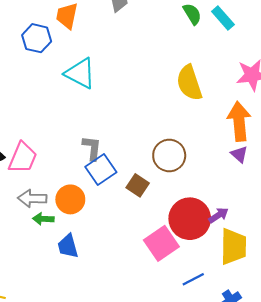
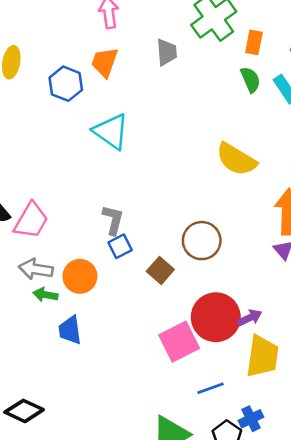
yellow semicircle: (189, 83) -> (236, 159), turned -48
blue square: (101, 170) -> (120, 246), size x0.7

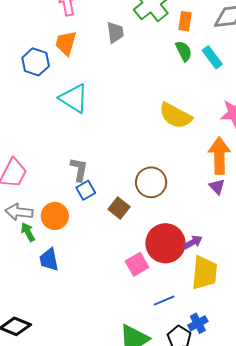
green arrow: (45, 295) -> (28, 232), turned 54
pink square: (179, 342) -> (137, 264), size x0.7

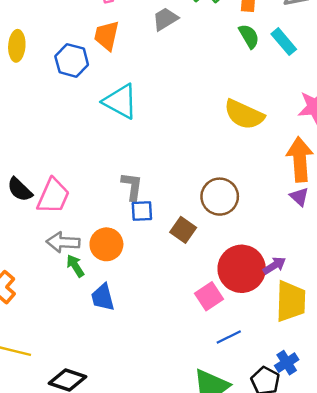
gray trapezoid: (115, 32) -> (165, 19), turned -110
blue square: (86, 190) -> (142, 211), turned 30
blue line: (164, 300) -> (229, 337), moved

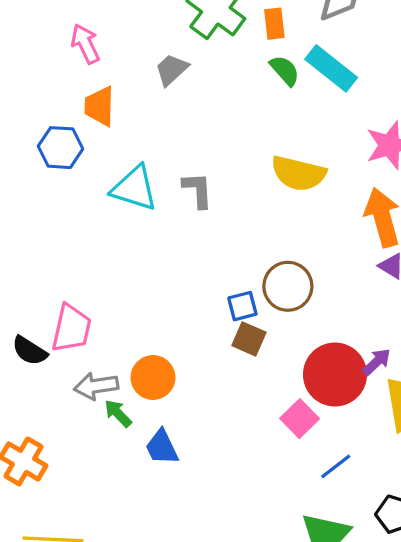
cyan rectangle: (284, 42) -> (331, 68), size x1.4
gray L-shape: (132, 186) -> (198, 190), moved
black semicircle: (20, 190) -> (30, 351), moved
blue square: (142, 211) -> (242, 306), moved

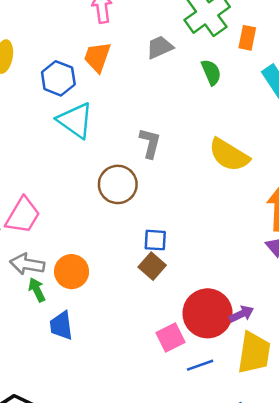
green semicircle: (285, 70) -> (211, 72), moved
cyan triangle: (134, 188) -> (75, 120), moved
brown circle: (288, 286) -> (118, 184), moved
blue line: (336, 466) -> (200, 365), moved

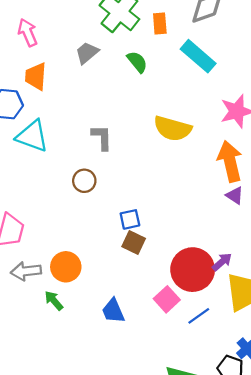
brown circle: (118, 184) -> (84, 181), size x0.7
green arrow: (37, 290) -> (54, 301), moved
blue trapezoid: (61, 326) -> (113, 311), moved

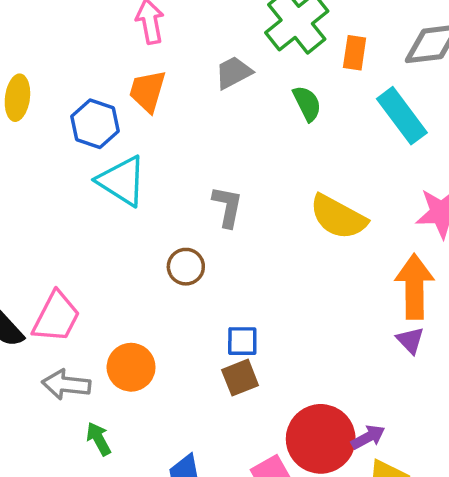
brown square: (134, 242) -> (240, 378), turned 30
orange circle: (66, 267) -> (131, 367), moved

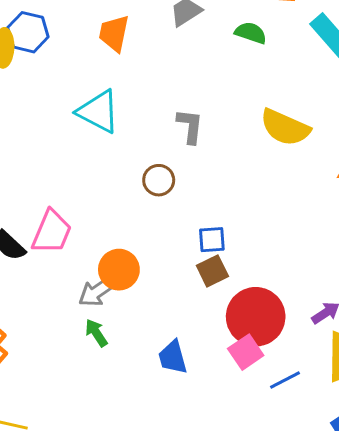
green semicircle: (307, 103) -> (251, 33), turned -40
blue hexagon: (95, 124) -> (28, 32), moved
gray arrow: (66, 385) -> (97, 291), moved, turned -36
red circle: (321, 439) -> (256, 317), moved

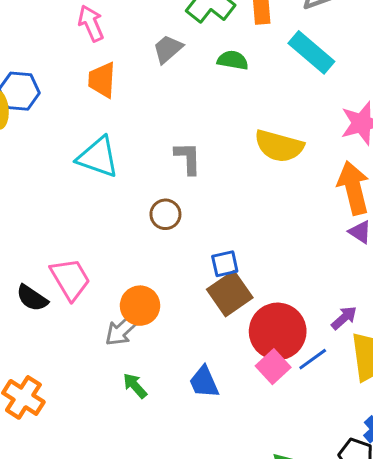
pink trapezoid: (52, 232) -> (70, 279), turned -45
brown square: (212, 271) -> (230, 294), size x1.4
green arrow: (96, 333) -> (135, 386), moved
blue line: (285, 380) -> (313, 359), moved

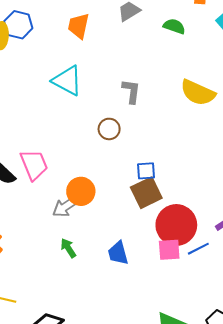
pink square: (273, 367) -> (169, 250), turned 30

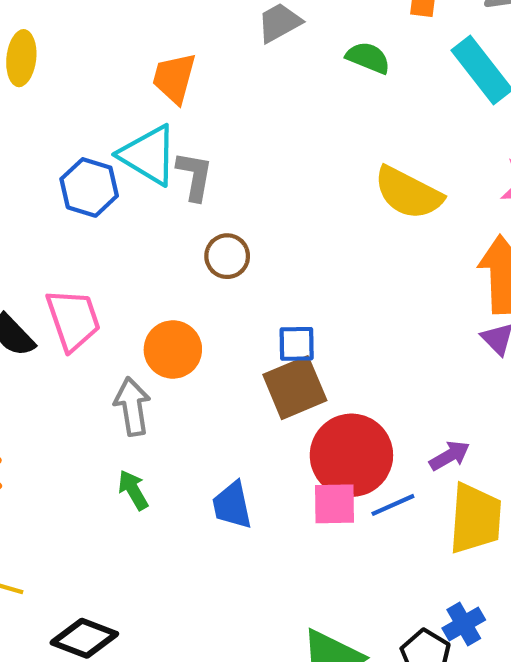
blue hexagon: (18, 25) -> (89, 187), moved
orange trapezoid: (79, 26) -> (174, 78), moved
gray L-shape: (131, 91) -> (195, 176), moved
orange circle: (81, 191) -> (173, 349), moved
gray arrow: (66, 206) -> (132, 406), turned 112

